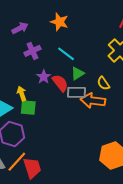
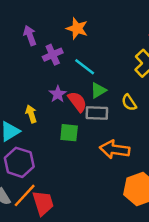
purple arrow: (20, 28) -> (30, 36), turned -84
purple cross: (32, 51) -> (53, 55), moved
orange arrow: (93, 101) -> (115, 150), moved
green square: (28, 108) -> (69, 133), moved

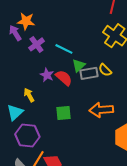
orange star: (77, 28) -> (26, 21), moved
gray rectangle: (97, 113) -> (89, 73), moved
green square: (69, 133) -> (64, 113), moved

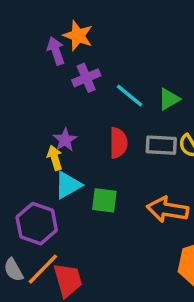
green triangle: (79, 65) -> (169, 99), moved
purple star: (47, 75) -> (65, 140), moved
red semicircle: (64, 78) -> (118, 143), turned 36
cyan triangle: (15, 112) -> (68, 185), moved

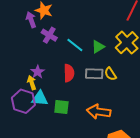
purple cross: (86, 78) -> (49, 35), turned -35
cyan triangle: (68, 185) -> (40, 98), turned 36
purple hexagon: (37, 224) -> (23, 101), moved

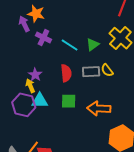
green square: (61, 107) -> (69, 101), moved

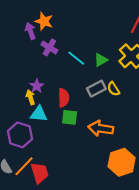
gray rectangle: (91, 72) -> (96, 89), turned -30
red semicircle: (66, 73) -> (64, 98), moved
purple hexagon: (24, 105) -> (20, 135), moved

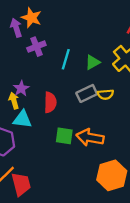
purple cross: (49, 47) -> (36, 47), turned 35
cyan line: (76, 58) -> (66, 59), turned 66
yellow semicircle: (113, 89) -> (105, 94), turned -64
green square: (70, 117) -> (64, 136), moved

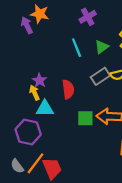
purple cross: (36, 47) -> (88, 17), moved
cyan line: (66, 59) -> (77, 48), turned -30

